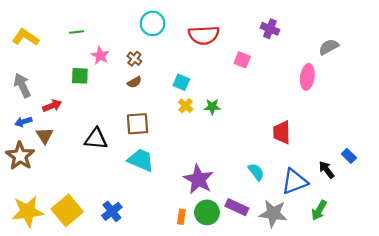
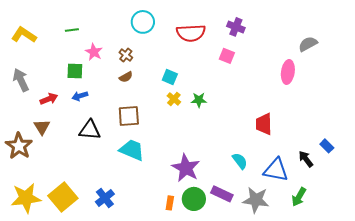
purple cross: (270, 29) -> (236, 27), moved
blue arrow: (23, 122) -> (80, 96), moved
blue triangle: (295, 181) -> (276, 170), turned 32

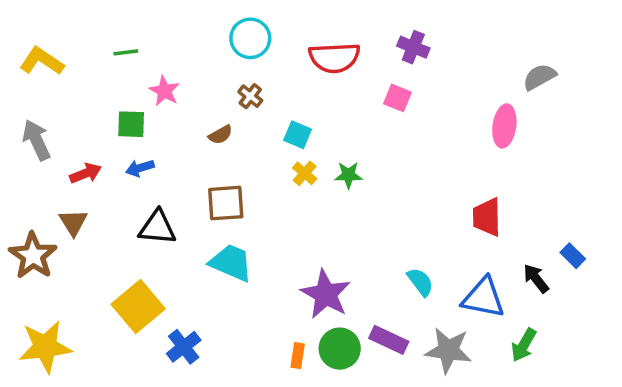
brown cross: (126, 55) -> (250, 96), moved
red trapezoid: (264, 124) -> (487, 217), moved
yellow square: (63, 197) -> (138, 306), moved

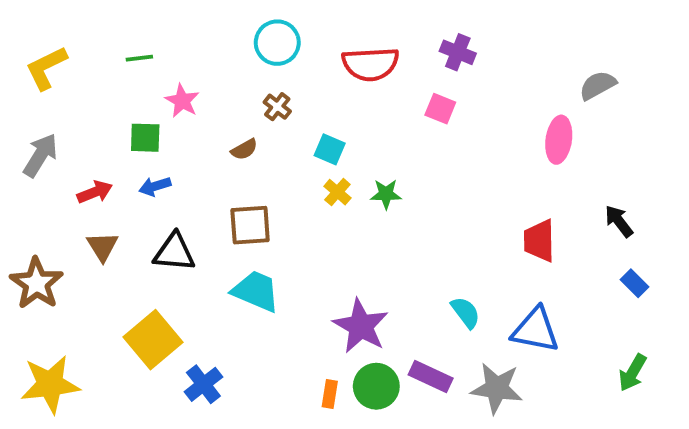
yellow L-shape: (42, 61) -> (46, 68), turned -60
gray arrow: (36, 140) -> (40, 155), turned 57
brown triangle: (73, 222) -> (103, 246), moved
black arrow: (536, 278) -> (619, 221), moved
green arrow: (524, 345) -> (633, 373), moved

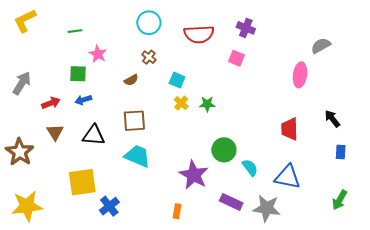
yellow L-shape: (46, 68) -> (25, 21), moved
blue rectangle: (634, 283) -> (341, 152), turned 48
yellow square: (153, 340) -> (82, 182), turned 32
green circle: (376, 386) -> (224, 150), moved

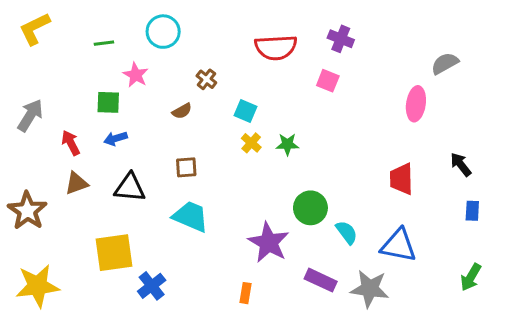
cyan circle: (149, 23) -> (163, 32), moved
red arrow: (51, 103) -> (71, 143), turned -96
brown square: (134, 121) -> (186, 167), size x0.7
brown triangle: (55, 132) -> (76, 183), turned 42

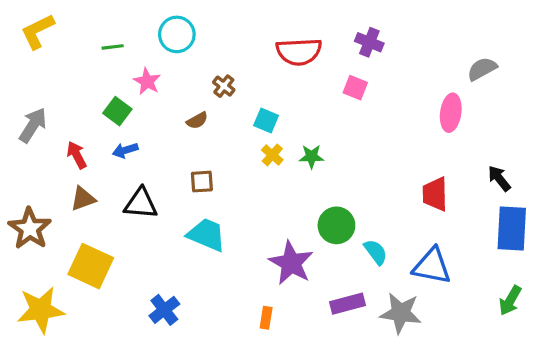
green square: (108, 102) -> (117, 111), turned 35
blue rectangle: (472, 211) -> (512, 228), size x2.0
yellow square: (114, 253) -> (91, 266), moved, turned 33
purple rectangle: (321, 280) -> (347, 304), turned -40

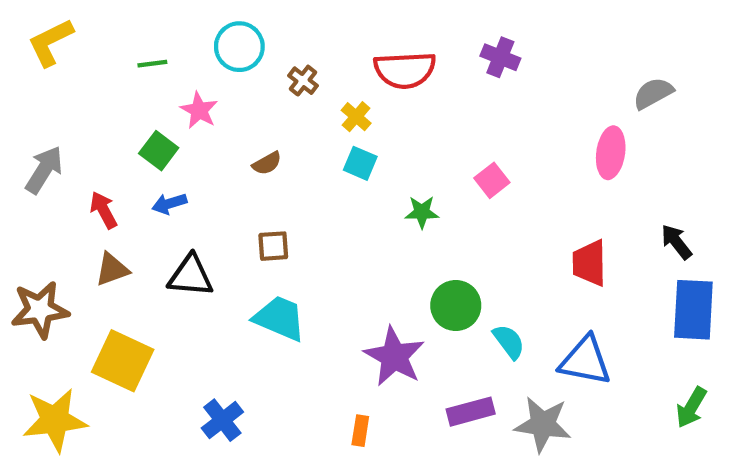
brown cross: (224, 86) -> (303, 81), moved
pink square: (355, 88) -> (492, 180), moved, turned 30
yellow cross: (272, 155) -> (356, 117), moved
brown star: (30, 228) -> (40, 310), turned 30

